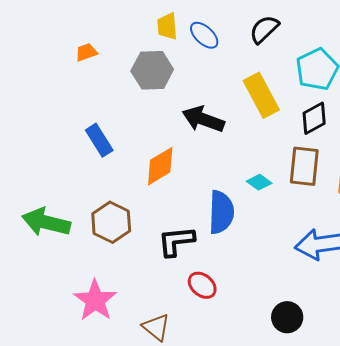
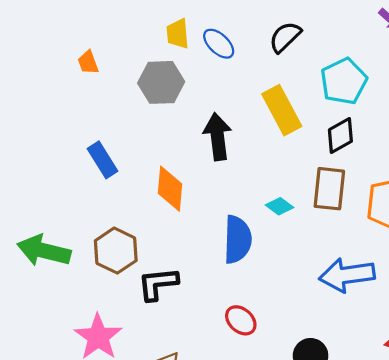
orange trapezoid: (86, 52) -> (88, 62), turned -90
black arrow: (203, 119) -> (218, 137), turned 63
orange diamond: (160, 166) -> (170, 189), turned -54
black L-shape: (176, 241) -> (158, 284), moved
red ellipse: (202, 285) -> (241, 320), moved

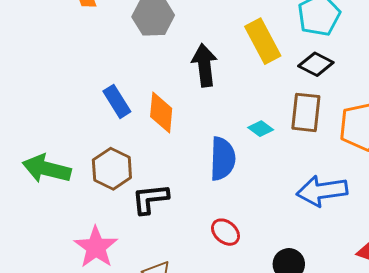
black diamond: (340, 136) -> (316, 64), turned 56
blue rectangle: (102, 160) -> (117, 101), moved

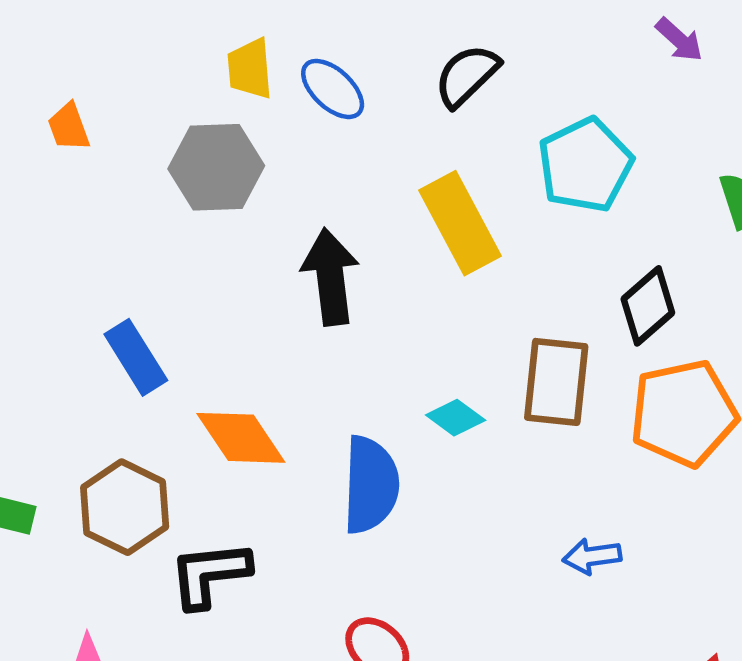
black diamond: (316, 64) -> (648, 306), moved, turned -68
orange diamond: (161, 112) -> (241, 438), moved, turned -39
blue arrow: (322, 191) -> (592, 556), size x0.5

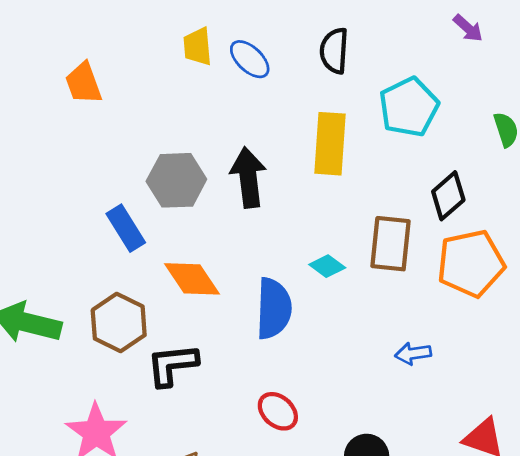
black semicircle: (467, 76) -> (334, 51), turned -42
orange trapezoid: (69, 127) -> (83, 83), size x1.4
gray hexagon: (216, 167) -> (176, 180), moved
yellow rectangle: (460, 223) -> (330, 144), turned 32

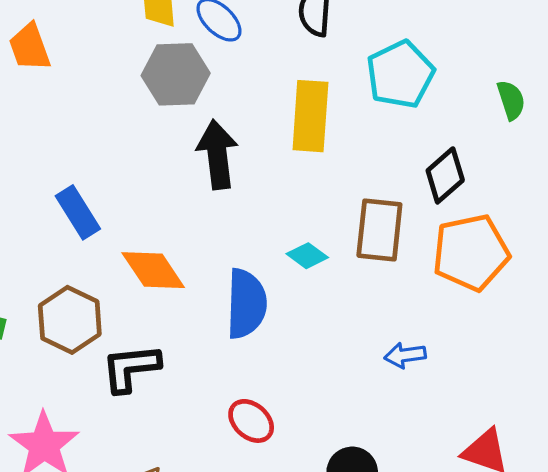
gray hexagon: (176, 180) -> (176, 74), moved

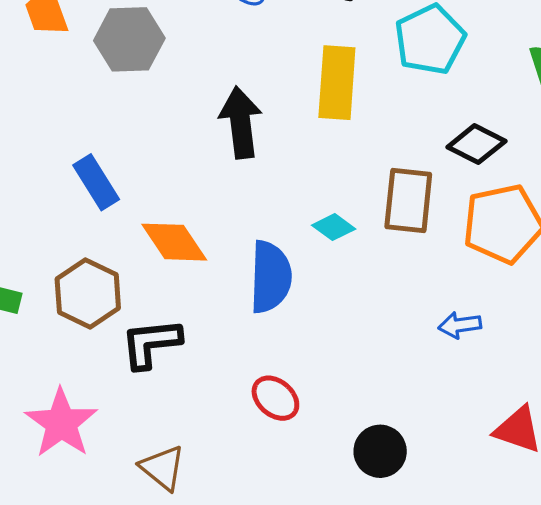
gray hexagon: (176, 74) -> (129, 39), moved
black diamond: (445, 175) -> (476, 144), turned 68
blue arrow: (405, 355) -> (460, 325), moved

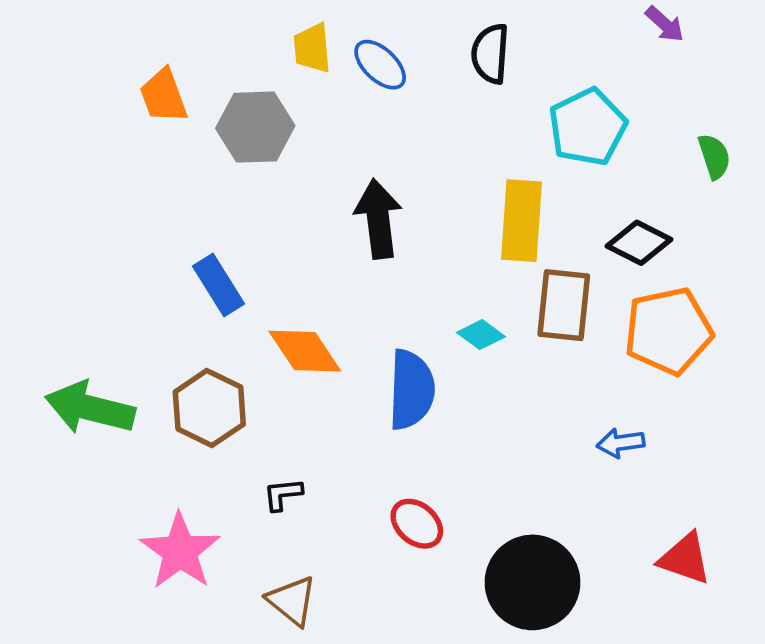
yellow rectangle: (337, 83) -> (521, 221), moved
black L-shape: (151, 343) -> (283, 494), moved, size x0.6
black circle: (380, 451) -> (532, 582), size x1.6

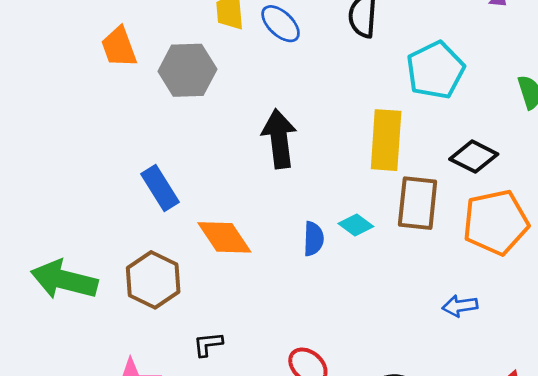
blue semicircle: (411, 390) -> (313, 239), moved, size x0.6

